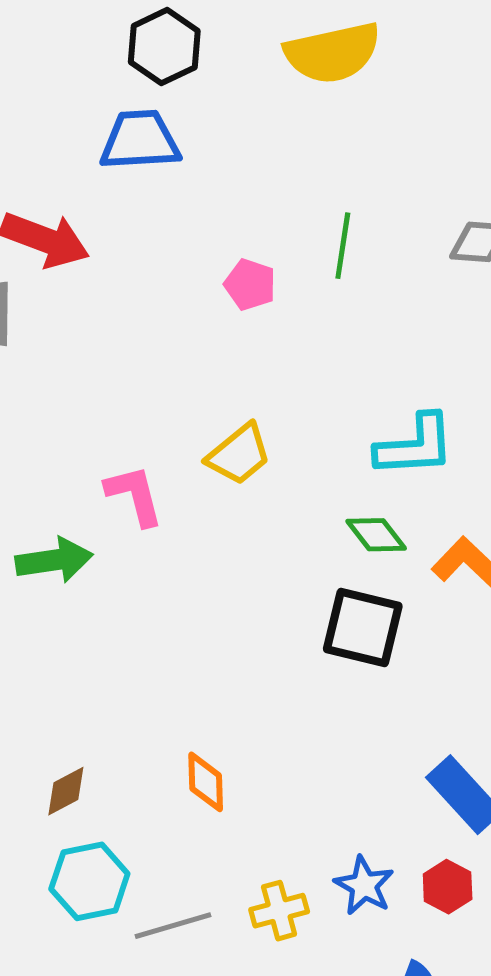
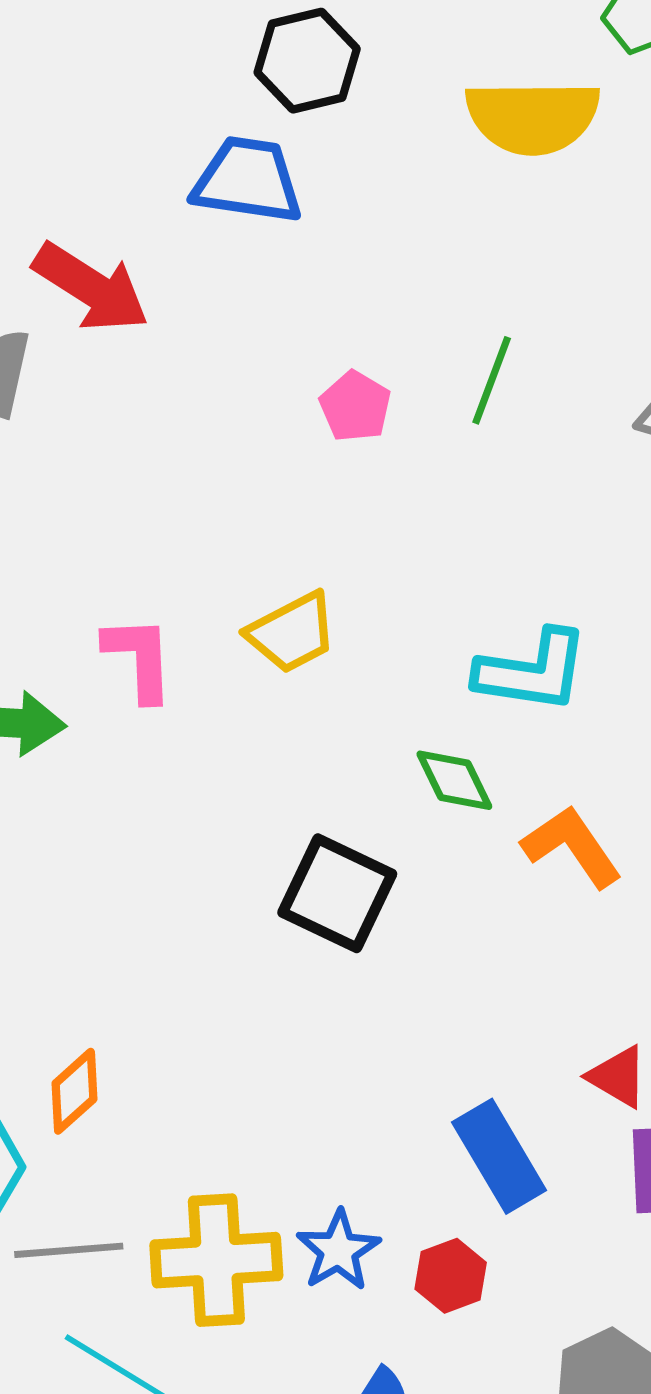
black square: (363, 627) -> (337, 893), moved
orange diamond: (206, 782) -> (74, 1091), moved, turned 38
yellow cross: (279, 911) -> (216, 1260), size x1.6

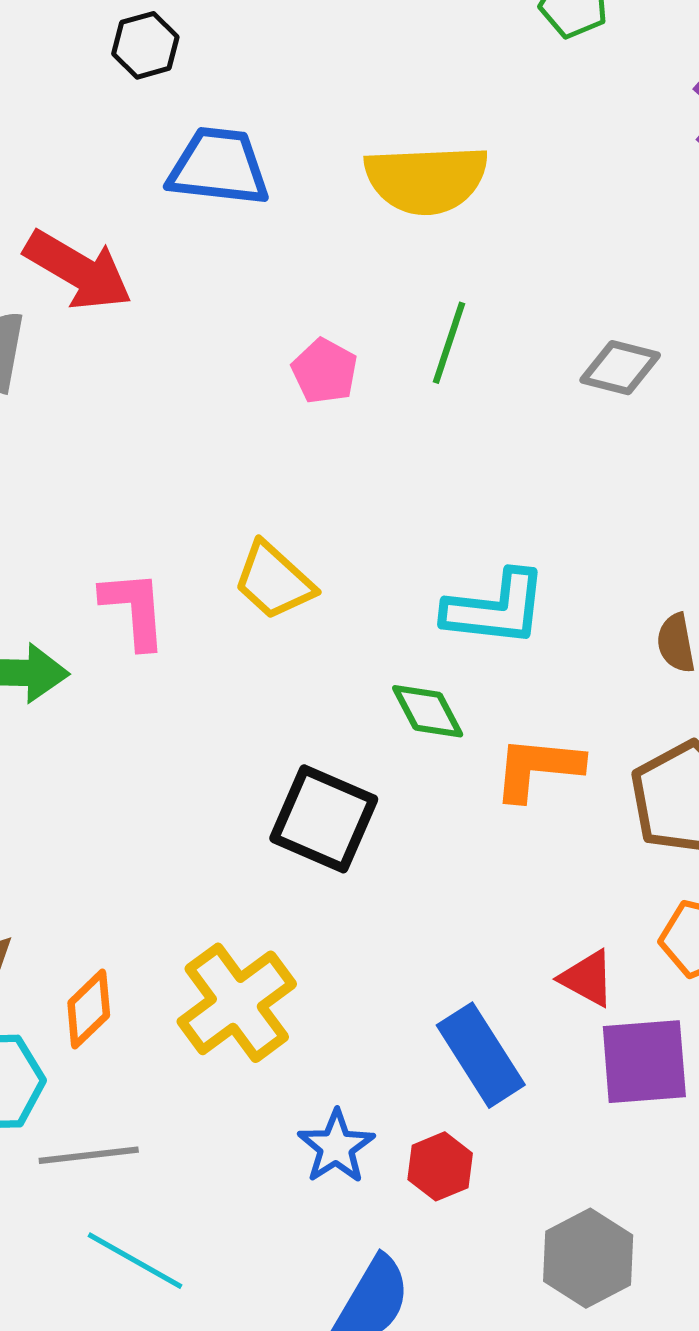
black hexagon: (307, 61) -> (145, 45), moved, size x0.7
yellow semicircle: (533, 117) -> (426, 179), moved
yellow trapezoid: (292, 633) -> (274, 581), turned 72
orange L-shape: (572, 846) -> (538, 768), turned -48
yellow cross: (216, 1260) -> (237, 1003), moved, turned -31

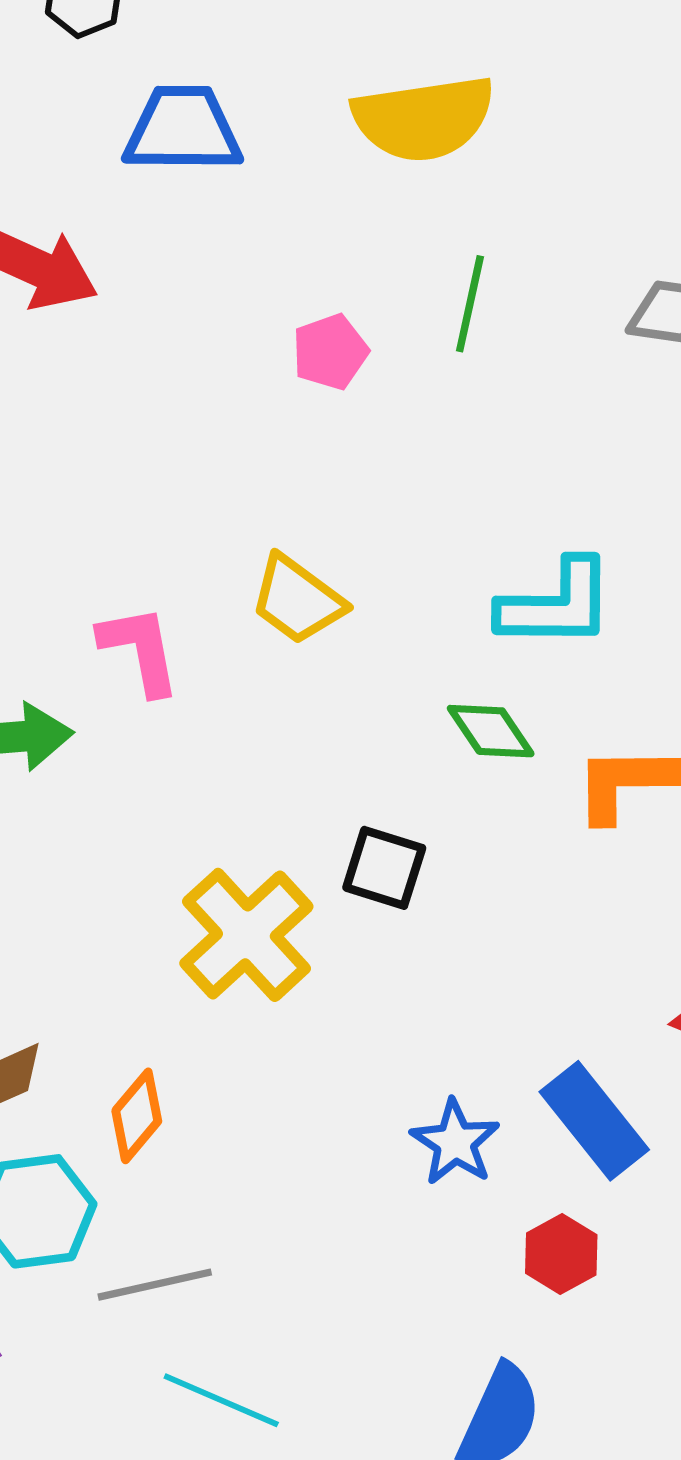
pink pentagon: (325, 371) -> (330, 352), turned 30
black square: (324, 819) -> (384, 868), size x0.7
yellow cross: (237, 1003) -> (246, 935), moved
blue star: (336, 1147) -> (455, 1142), moved

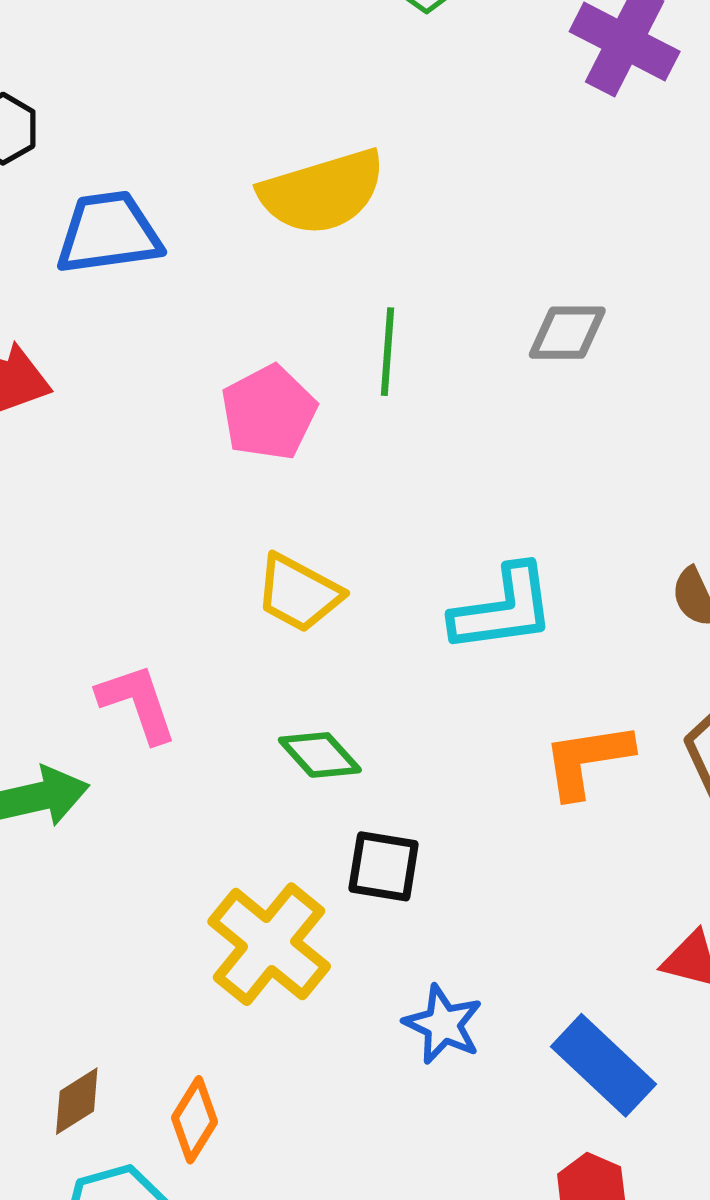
pink pentagon: (330, 352) -> (269, 413), size x1.4
yellow trapezoid: (297, 600) -> (299, 593), moved
green diamond: (491, 731) -> (320, 755), moved
blue star: (455, 1142) -> (443, 1024), moved

